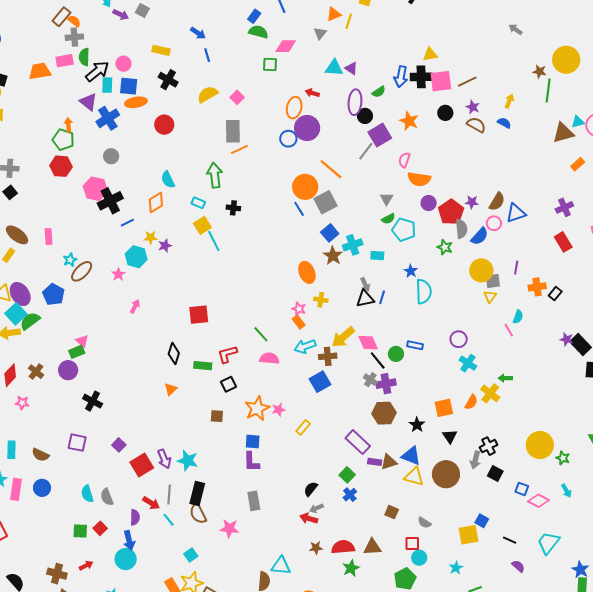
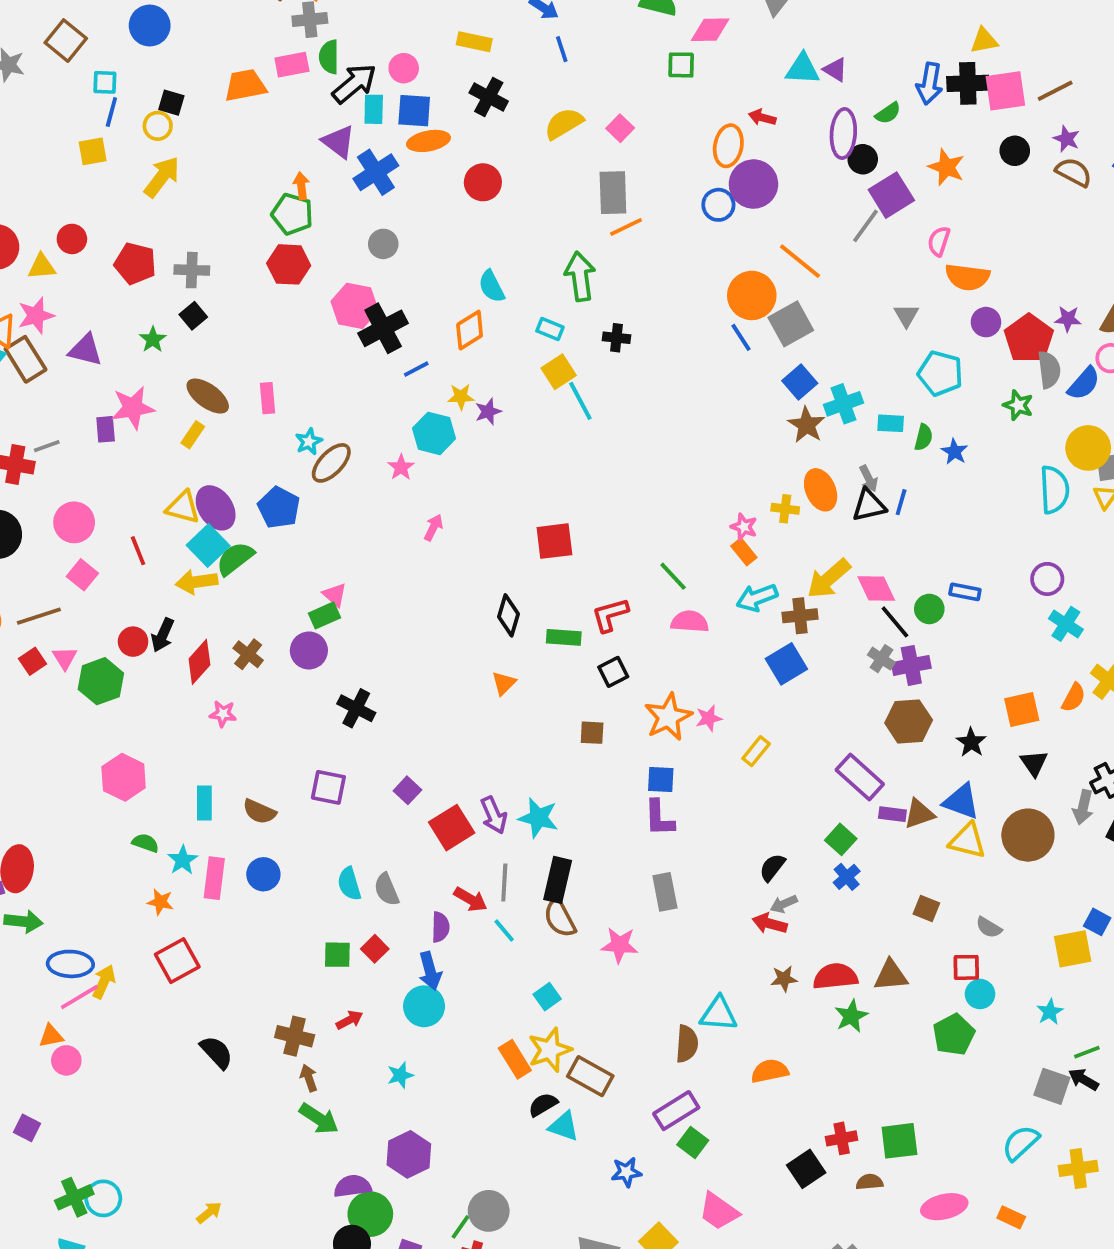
green semicircle: (388, 219) -> (924, 437), moved, turned -48
orange ellipse: (307, 272) -> (821, 490), moved
cyan semicircle: (424, 292) -> (1054, 490), moved

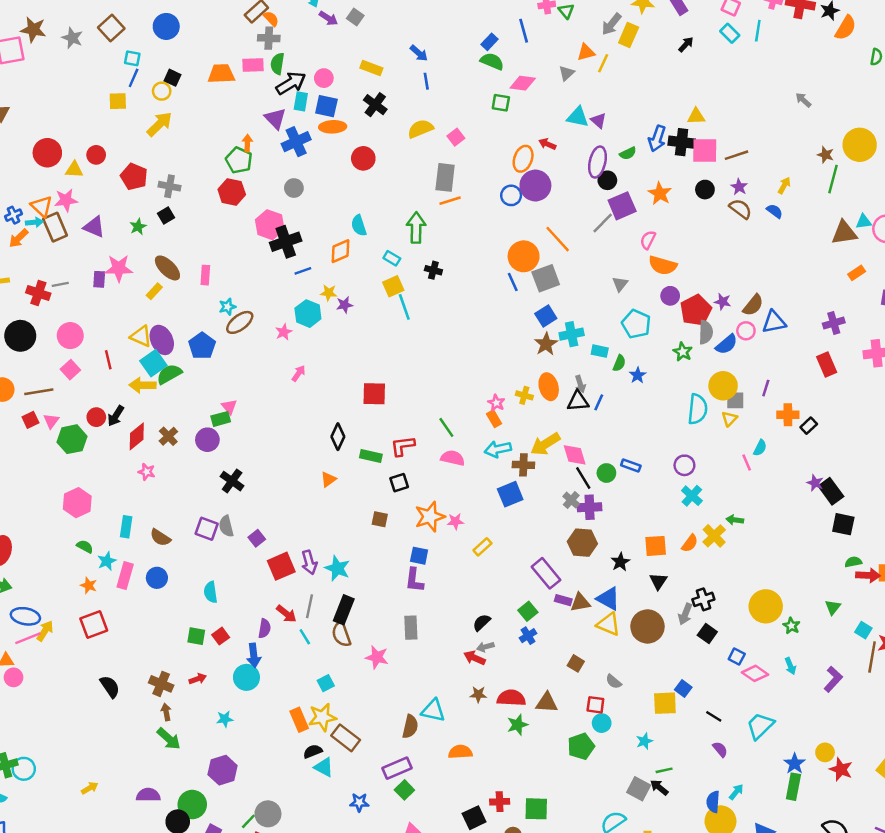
gray semicircle: (387, 889) -> (226, 526), moved
purple semicircle: (353, 1186) -> (148, 795), moved

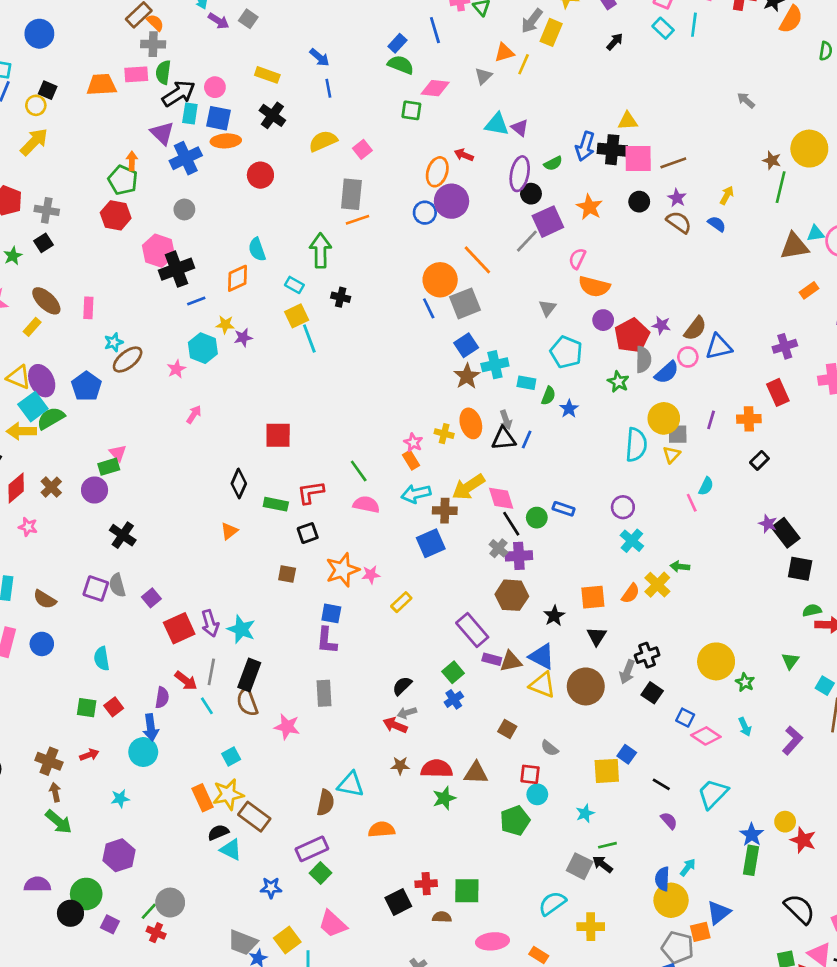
orange cross: (788, 415) -> (749, 419), moved

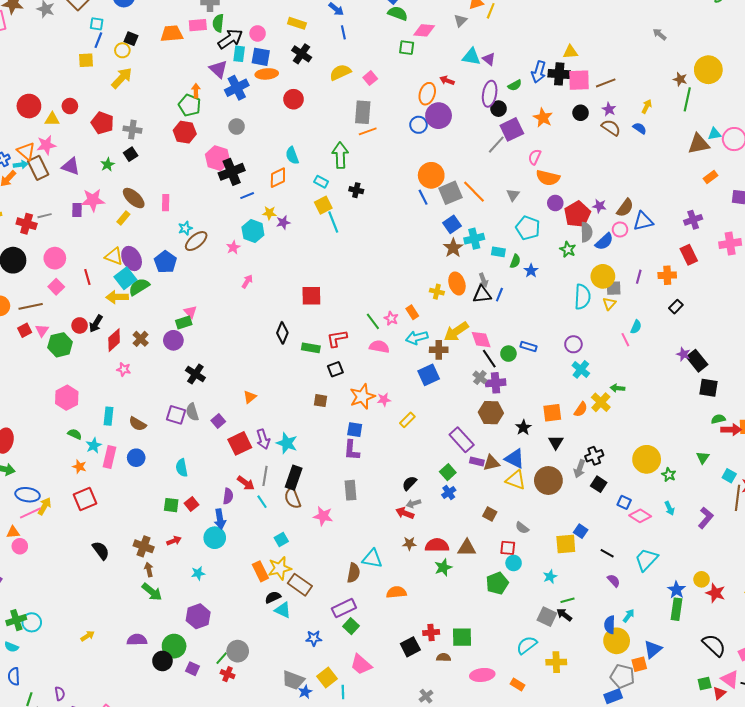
orange line: (477, 260) -> (474, 192), moved
pink star: (413, 442) -> (391, 318), moved
orange triangle: (229, 531) -> (250, 397), moved

